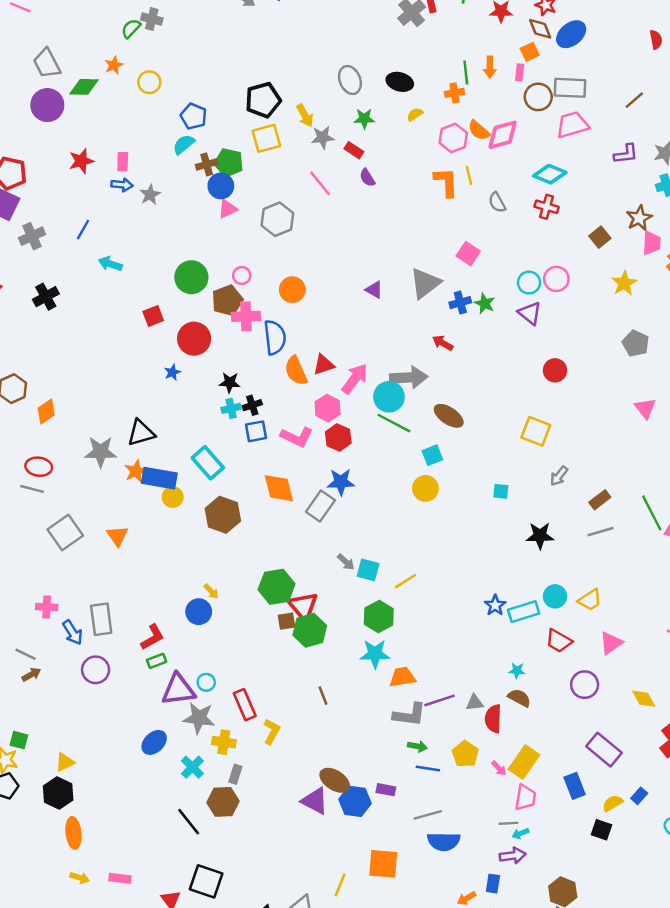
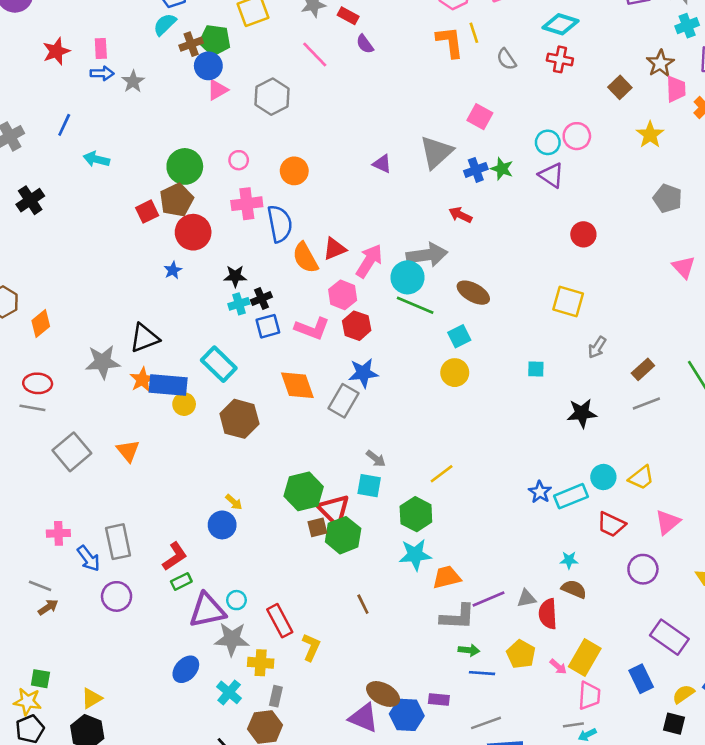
brown pentagon: (227, 300) -> (176, 200), moved
cyan square: (368, 570) -> (369, 486), moved

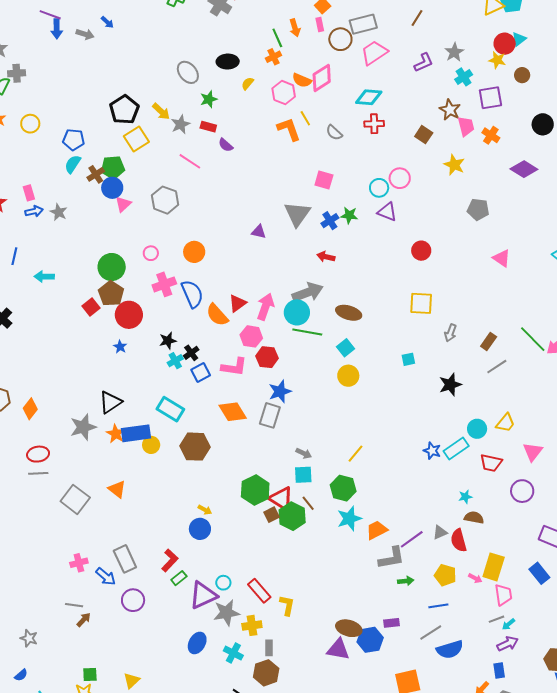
brown line: (363, 604) -> (308, 503), moved
blue line: (482, 673) -> (438, 606), moved

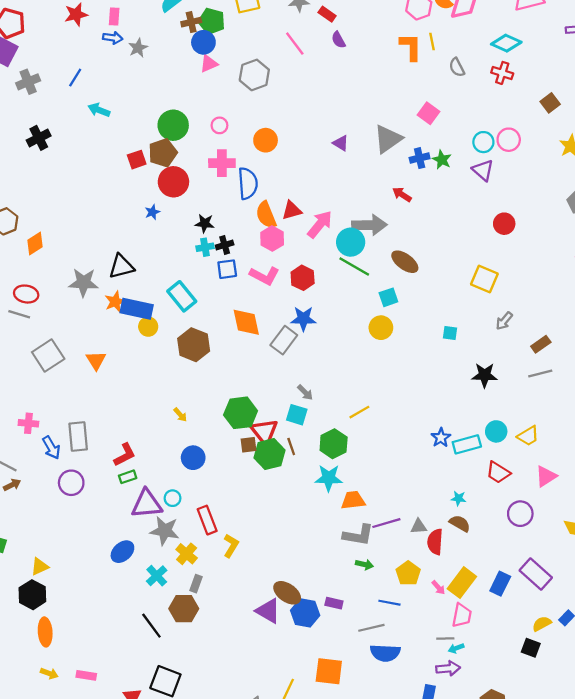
pink hexagon: (251, 336) -> (272, 239), moved
blue circle: (200, 529) -> (193, 458), moved
blue rectangle: (539, 573) -> (500, 584), moved, turned 45
yellow cross: (252, 625) -> (187, 554), turned 30

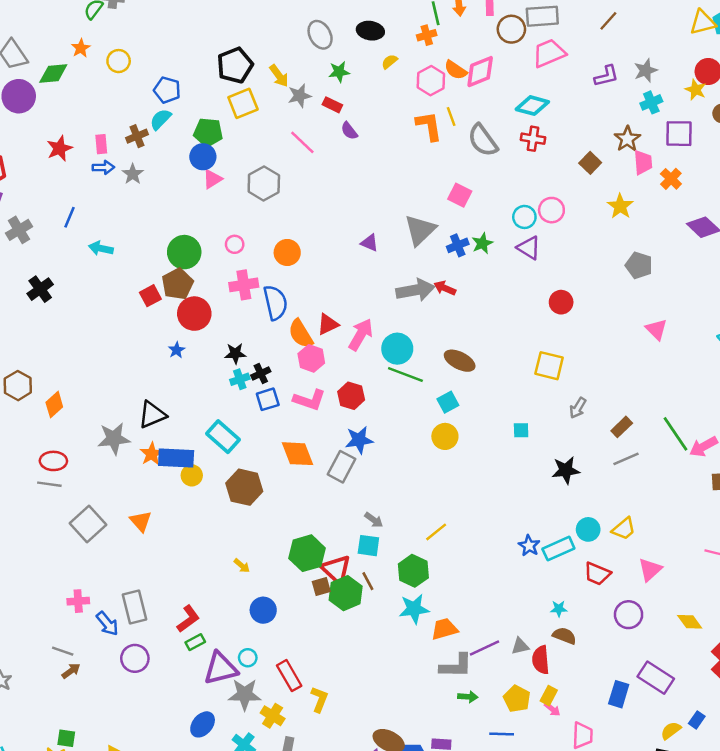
brown cross: (191, 22) -> (137, 136), moved
gray semicircle: (457, 67) -> (483, 140), size x1.6
green star: (442, 160) -> (482, 243), turned 30
gray arrow: (369, 225) -> (415, 290), moved
yellow rectangle: (462, 583) -> (549, 696), moved, size x0.6

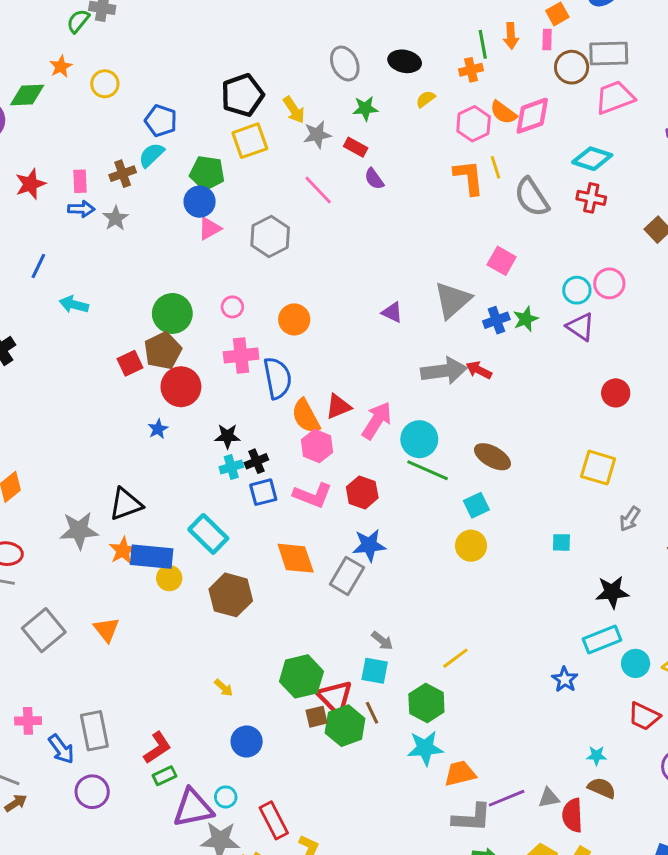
cyan rectangle: (558, 549) -> (602, 640), moved

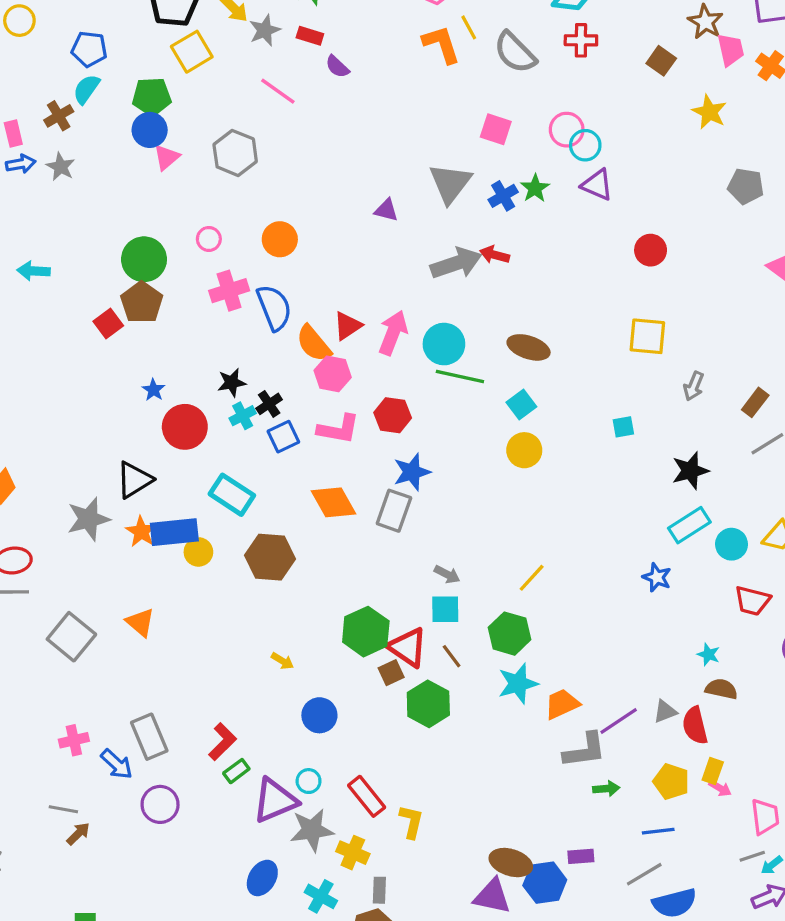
pink circle: (609, 283) -> (567, 130), moved
red circle: (181, 387) -> (185, 427), moved
green hexagon: (345, 726) -> (428, 704), moved
cyan star: (596, 756) -> (709, 654), turned 30

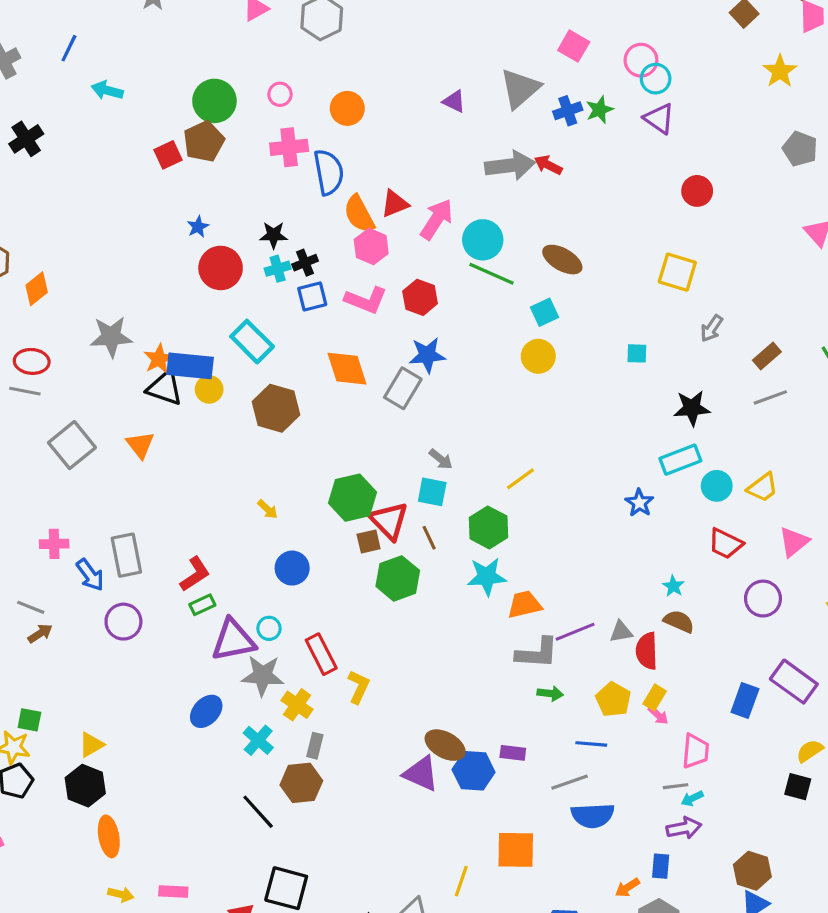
black triangle: (134, 480) -> (165, 388), moved, turned 39

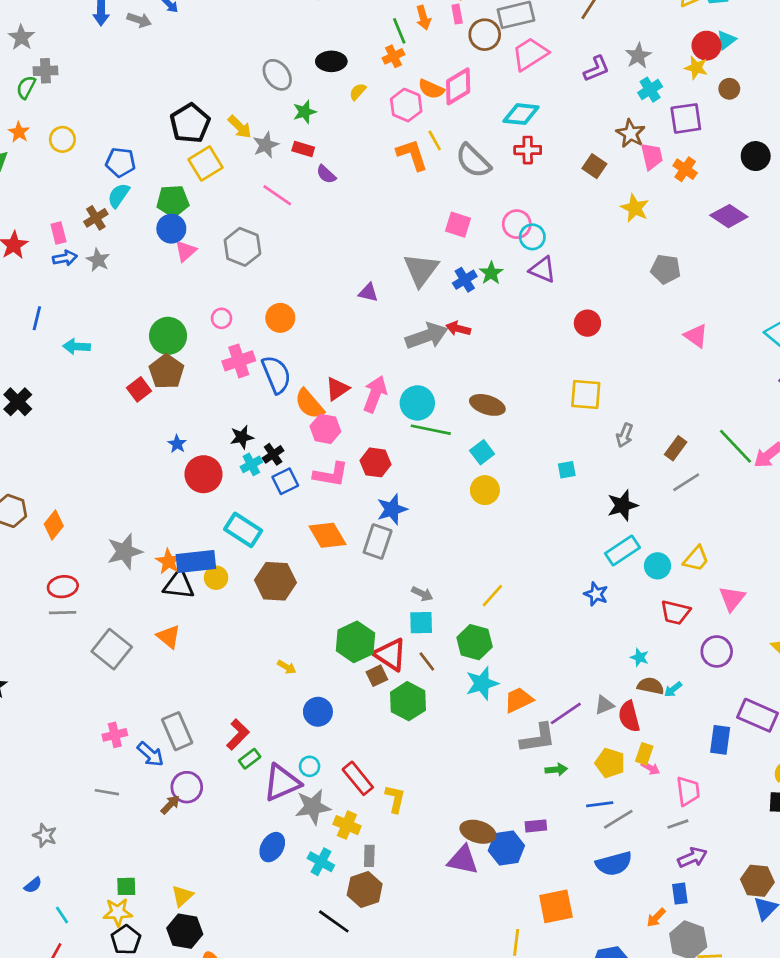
brown arrow: (40, 633) -> (170, 805), moved
gray line: (570, 782) -> (618, 819), moved
cyan arrow: (692, 798) -> (673, 689), moved

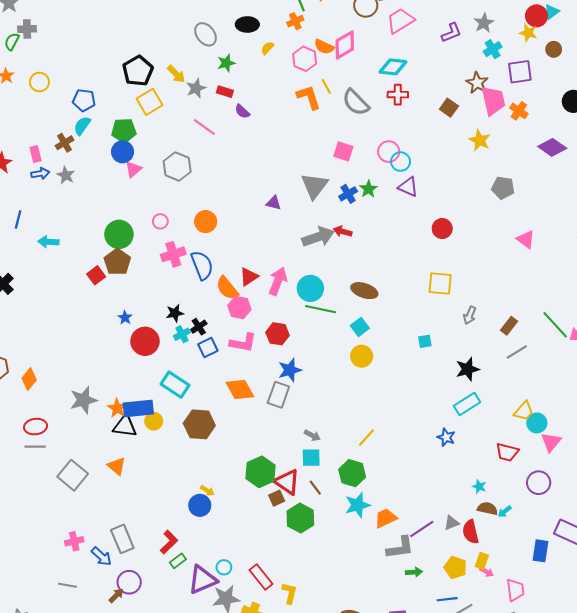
pink trapezoid: (652, 156) -> (493, 101), size x1.4
cyan circle: (657, 566) -> (537, 423), moved
blue circle: (318, 712) -> (200, 505), moved

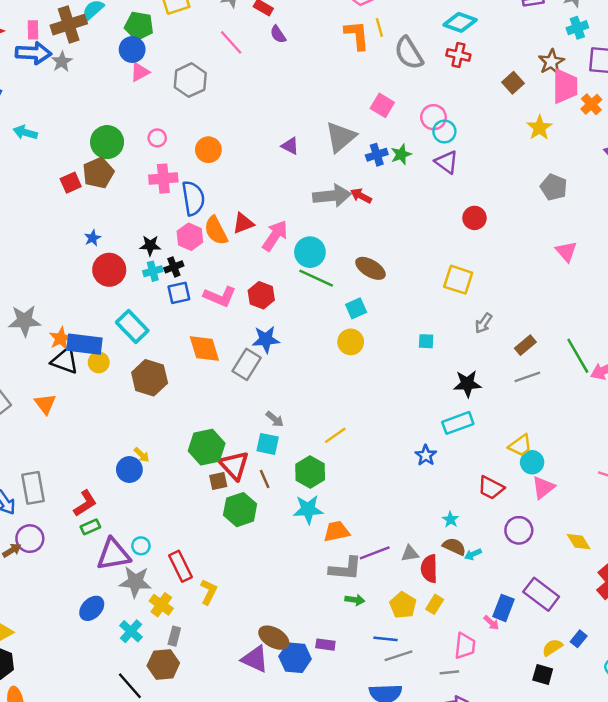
brown cross: (65, 143) -> (69, 25), size x1.6
blue arrow: (40, 173) -> (33, 53), size x1.6
pink hexagon: (239, 307) -> (190, 237), moved
pink arrow: (486, 572) -> (491, 623), moved

